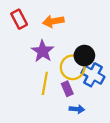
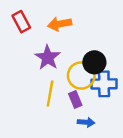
blue cross: (93, 75) -> (104, 84), turned -30

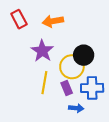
blue cross: (104, 84) -> (92, 88), moved

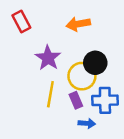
orange arrow: (53, 21) -> (78, 24), moved

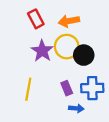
red rectangle: (21, 22) -> (36, 19), moved
yellow circle: (82, 76) -> (67, 47), moved
yellow line: (50, 94) -> (28, 89), moved

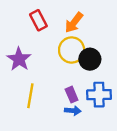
orange arrow: (69, 21) -> (74, 23), turned -42
purple star: (42, 51) -> (19, 59), moved
blue arrow: (76, 108) -> (73, 111), moved

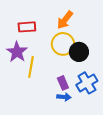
red rectangle: (38, 20) -> (27, 27), moved, turned -66
blue cross: (99, 95) -> (87, 83), turned -30
yellow line: (30, 96) -> (31, 67), moved

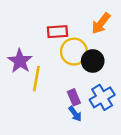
orange arrow: (65, 20) -> (101, 23), moved
red rectangle: (27, 27) -> (57, 32), moved
blue arrow: (64, 97) -> (75, 114), turned 48

